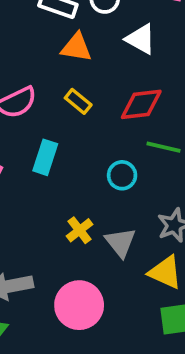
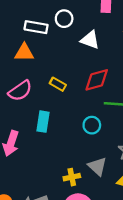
orange triangle: (76, 47) -> (24, 53), moved
yellow cross: (80, 230) -> (72, 177), moved, turned 35

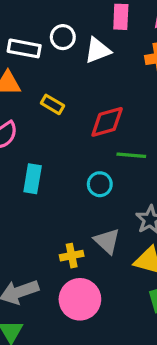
white triangle: (90, 40) -> (98, 50), moved, turned -42
yellow rectangle: (58, 84) -> (52, 104), moved

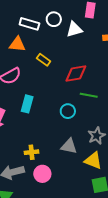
gray triangle: (107, 241) -> (69, 146), turned -36
yellow cross: (72, 256) -> (32, 152), moved
pink circle: (80, 299) -> (42, 174), moved, size x0.7

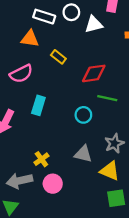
yellow cross: (32, 152) -> (41, 159), turned -32

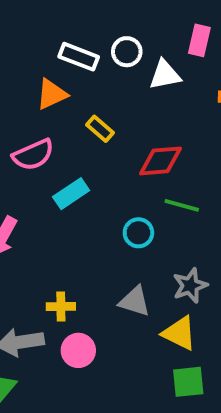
orange triangle: (30, 39) -> (52, 94), turned -36
cyan rectangle: (38, 105) -> (71, 194), moved, turned 36
yellow cross: (41, 159) -> (61, 307), turned 32

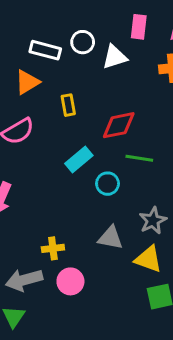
yellow rectangle: (100, 129) -> (68, 105), turned 45
cyan rectangle: (71, 194) -> (79, 159), moved

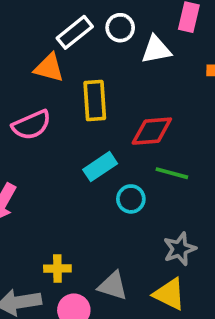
white rectangle: (45, 50) -> (75, 32), turned -60
orange triangle: (27, 82) -> (49, 68), turned 40
yellow rectangle: (68, 105) -> (95, 100), size x1.5
gray triangle: (110, 238) -> (113, 286), moved

